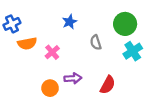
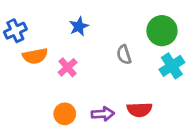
blue star: (70, 22) -> (79, 26), moved
purple arrow: (73, 78) -> (103, 114), moved
red semicircle: (108, 85) -> (139, 110), turned 60

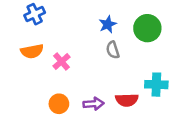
blue star: (79, 26) -> (108, 24), moved
blue cross: (15, 31) -> (35, 14), moved
cyan cross: (172, 66) -> (156, 85), moved, turned 35

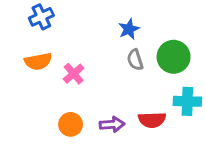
green circle: (147, 28) -> (174, 57), moved

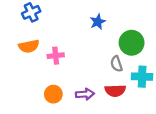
gray semicircle: (135, 60) -> (116, 64), moved
pink cross: (74, 74) -> (56, 56), turned 35

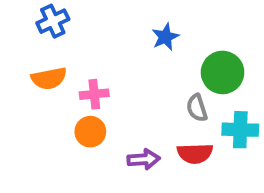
orange circle: (53, 94) -> (90, 132), moved

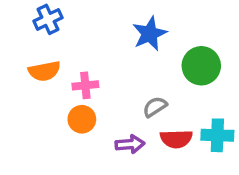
blue star: (165, 37) -> (150, 34), size x1.4
gray semicircle: (197, 108) -> (155, 107), moved, turned 75
cyan cross: (240, 130) -> (217, 135), moved

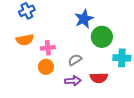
green circle: (201, 66) -> (102, 37), moved
gray semicircle: (155, 107) -> (75, 60), moved
cyan cross: (217, 135) -> (122, 58), moved

